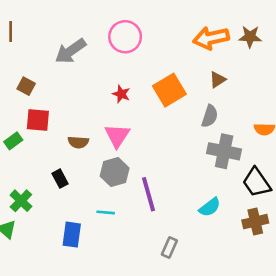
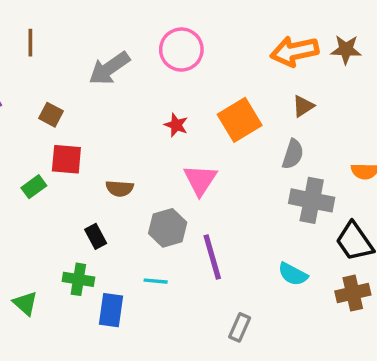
pink triangle: (117, 136) -> (200, 180), moved
green cross: (21, 201) -> (78, 279), moved, turned -35
cyan semicircle: (210, 207) -> (293, 274), turned 65

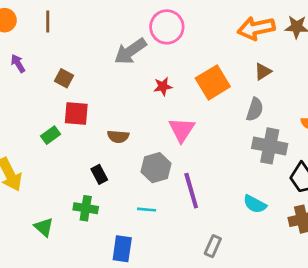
gray arrow: (109, 68) -> (130, 51), moved
red star: (176, 125) -> (163, 86), turned -30
blue rectangle: (111, 310) -> (122, 249), moved

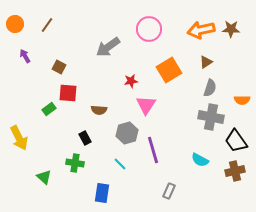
brown line: (48, 22) -> (47, 25), turned 35
pink circle: (167, 27) -> (149, 29), moved
red star: (163, 86) -> (131, 81), moved
gray semicircle: (255, 109) -> (210, 88), moved
cyan line: (147, 210) -> (120, 164), turned 40

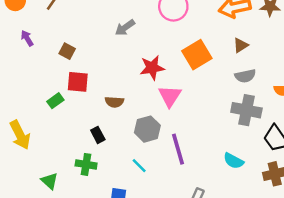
gray arrow: (108, 47) -> (125, 28), size x0.7
red star: (131, 81) -> (152, 68), size x1.5
gray semicircle: (210, 88) -> (245, 76), turned 60

